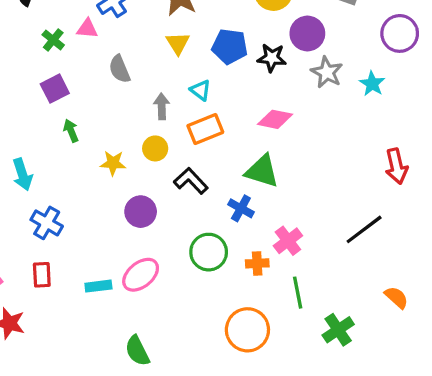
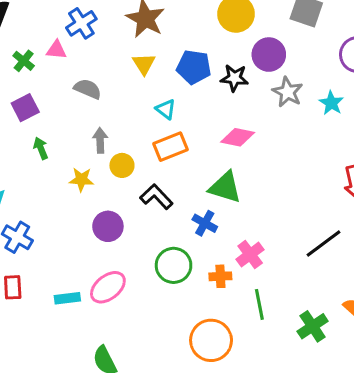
gray semicircle: (120, 69) -> (88, 89), turned 136
gray arrow: (162, 106) -> (100, 140), moved
green cross: (338, 330) -> (313, 326), moved

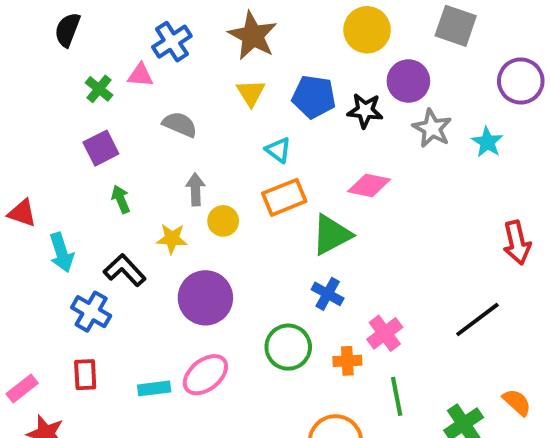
green triangle: (225, 187) -> (332, 235), moved, turned -45
black L-shape: (156, 197) -> (125, 270), moved
purple circle: (108, 226) -> (205, 298), size x1.4

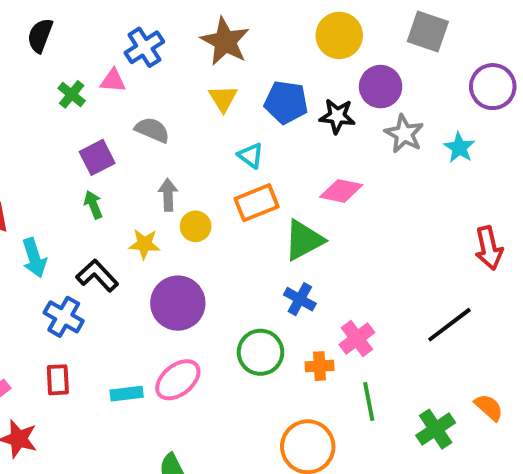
purple square: (101, 148) -> (97, 157), moved

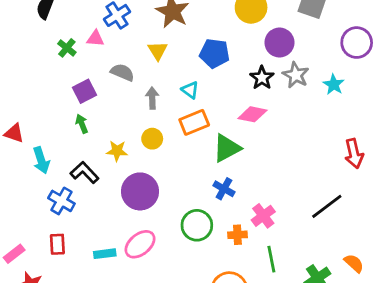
yellow triangle: (223, 98) -> (158, 51), moved
black star: (337, 116) -> (262, 78), moved, turned 30
gray arrow: (168, 195) -> (152, 98), moved

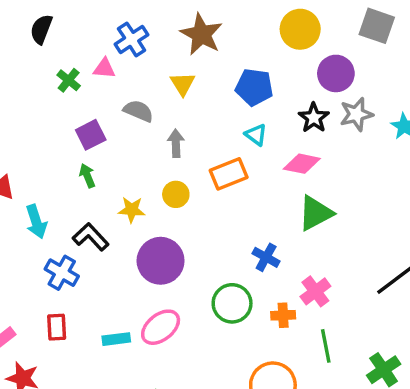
gray star: (296, 75) -> (356, 114), turned 30
cyan triangle: (190, 90) -> (256, 135), moved
green triangle: (227, 148) -> (315, 213), moved

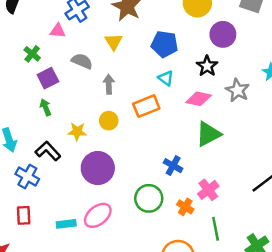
green cross: (69, 80) -> (32, 54), moved
gray star: (356, 114) -> (237, 90), moved, turned -30
orange cross: (283, 315) -> (185, 207), turned 35

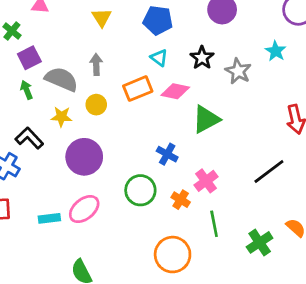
gray semicircle: (82, 61) -> (61, 79), moved, size x1.4
black star: (207, 66) -> (202, 58), moved
pink diamond: (199, 99) -> (175, 91), moved

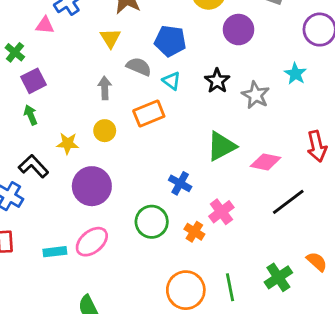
gray semicircle: (61, 79) -> (139, 67), moved, size x0.7
pink diamond: (175, 91) -> (266, 162), moved
green line: (214, 224) -> (230, 287), moved

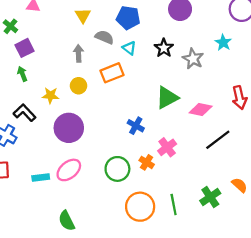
green circle: (152, 222) -> (117, 169), moved

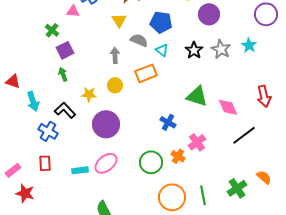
gray star: (193, 59) -> (221, 49), moved
green triangle: (167, 98) -> (197, 96), turned 45
pink diamond: (201, 109) -> (228, 107), turned 55

